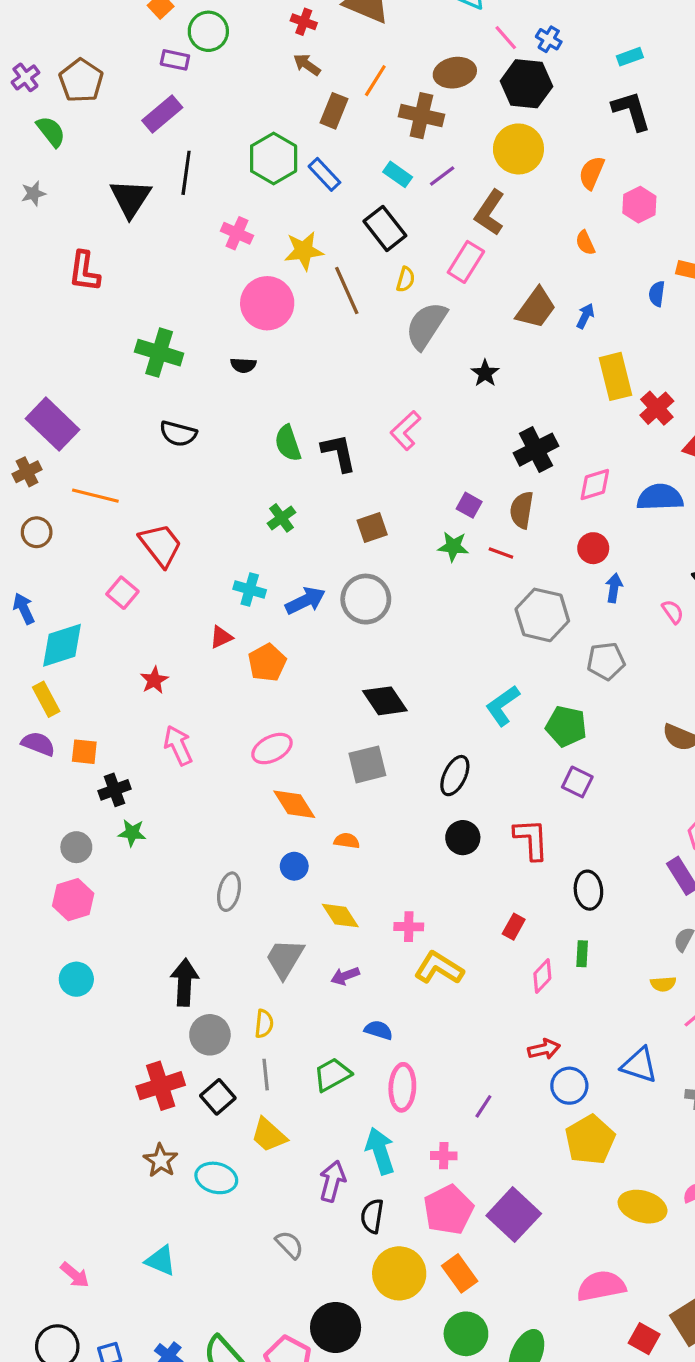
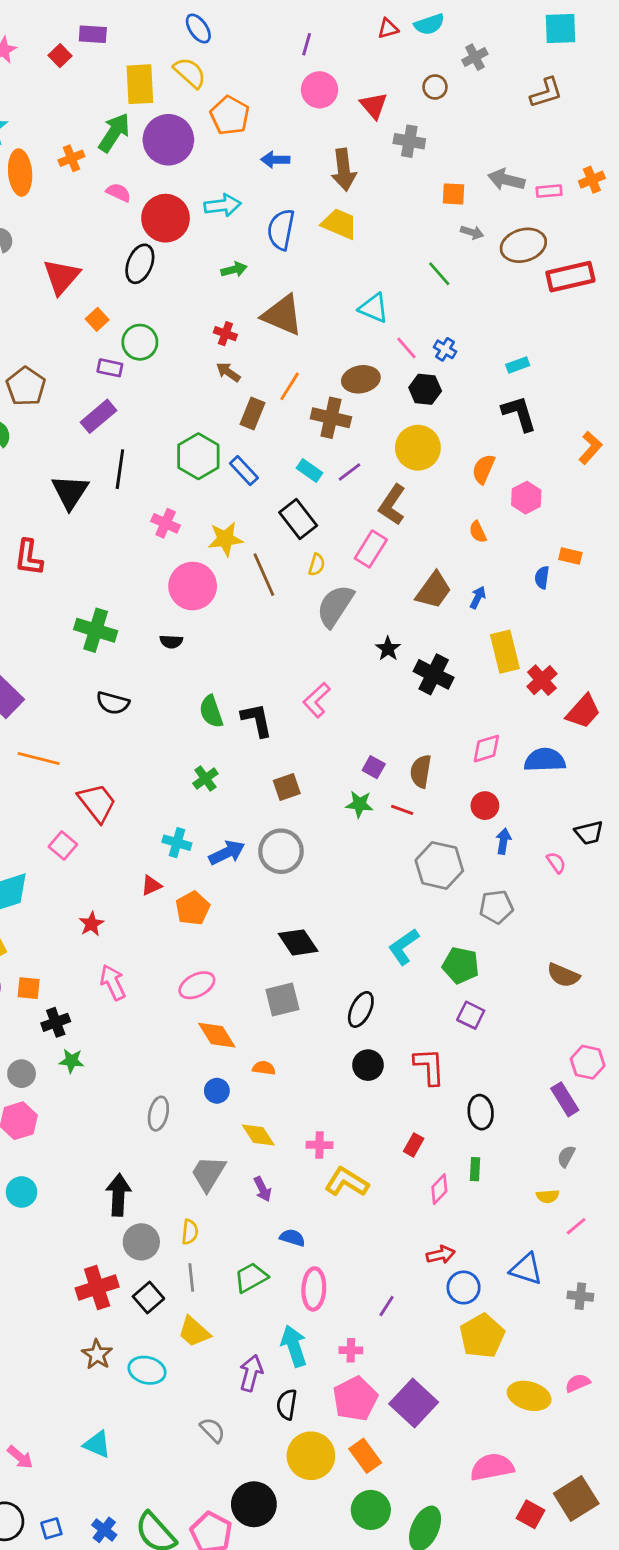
black hexagon: (526, 84) -> (425, 389), size x0.7
black cross: (536, 450) -> (434, 674), moved, turned -36
purple arrow: (345, 976) -> (262, 1189), turned -95

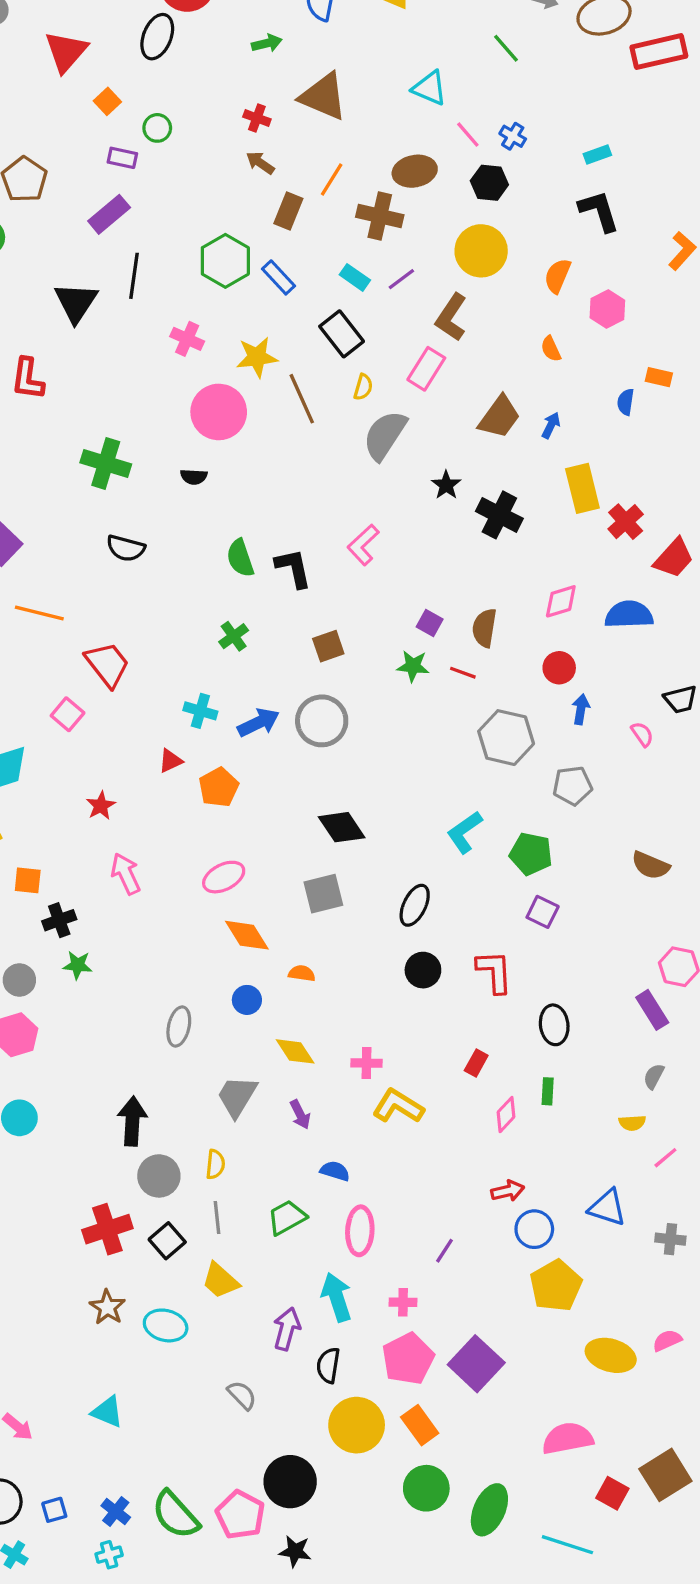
green circle: (140, 342) -> (157, 128), size x0.7

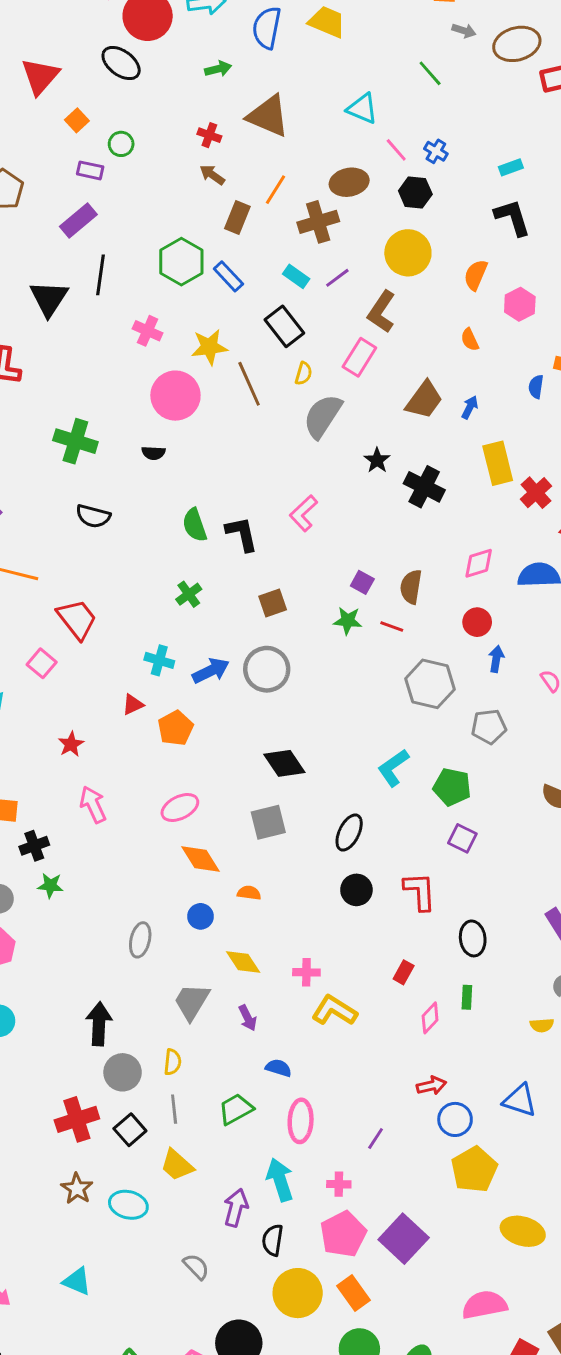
black ellipse: (157, 37) -> (121, 63), turned -75
brown cross: (380, 216) -> (318, 222), turned -30

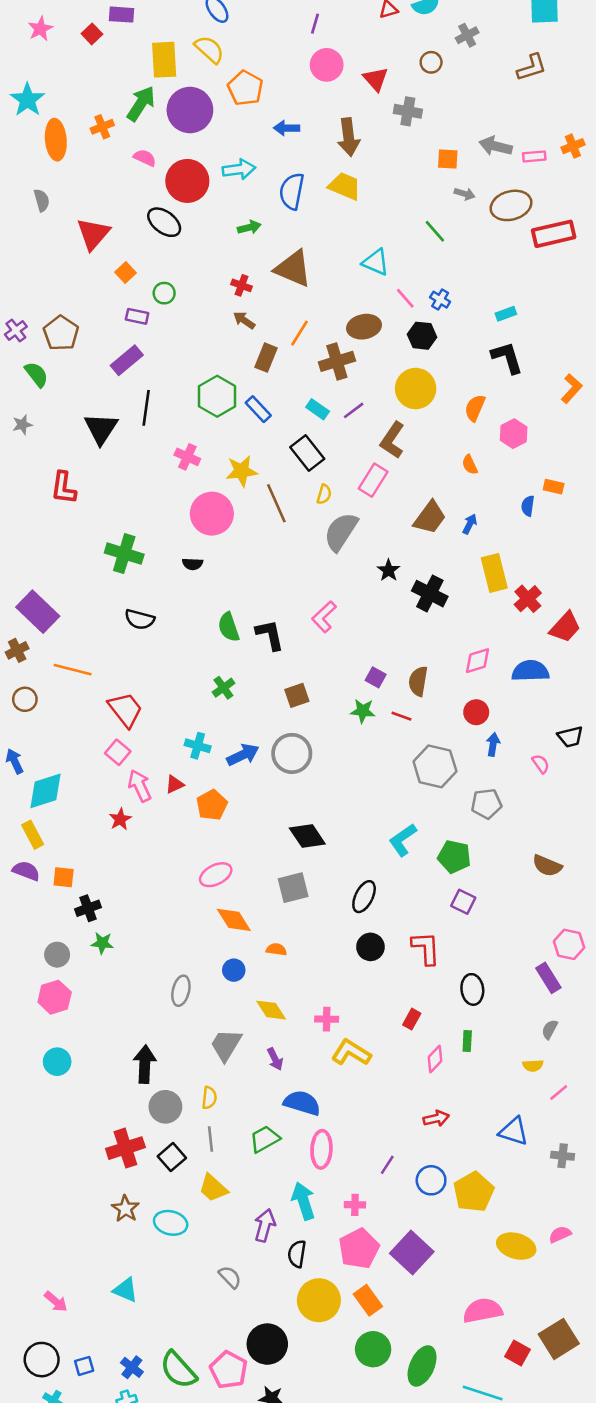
pink square: (42, 663) -> (118, 752), moved
pink arrow: (93, 805) -> (140, 786), moved
blue semicircle: (278, 1068) -> (302, 1103), size x1.6
blue circle: (455, 1119) -> (431, 1180), moved

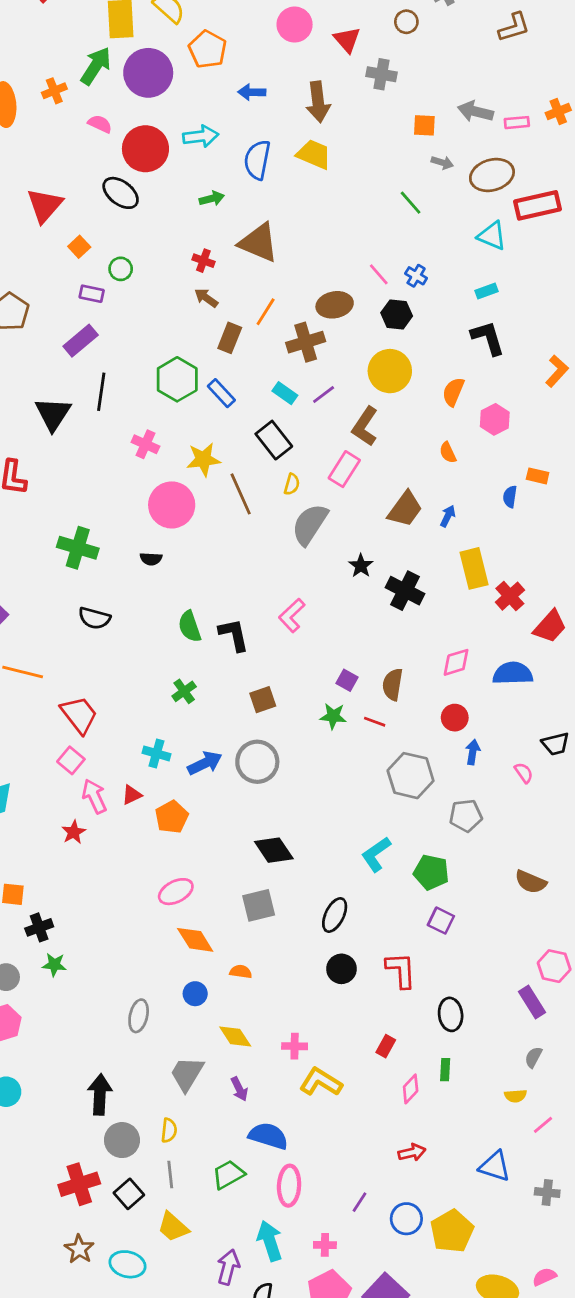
cyan triangle: (376, 262) -> (492, 236), moved

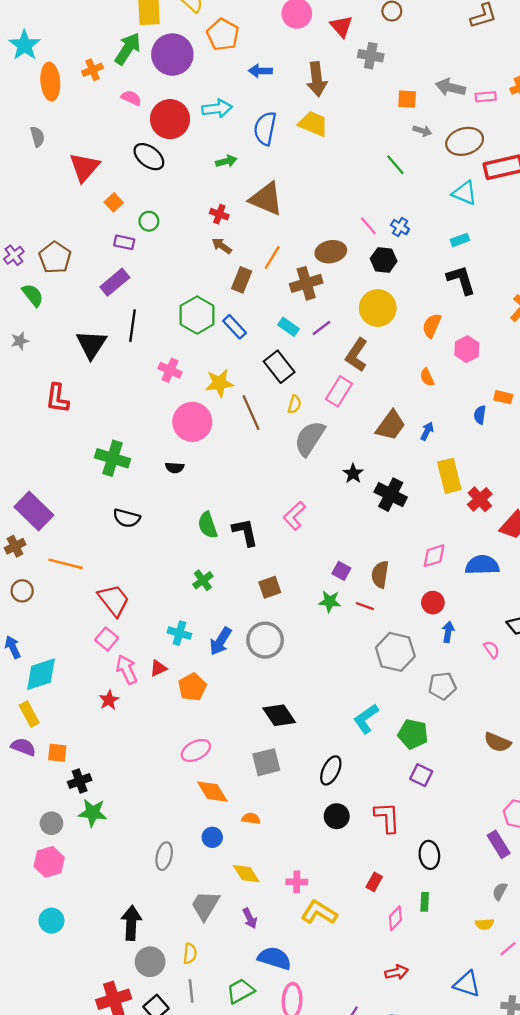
blue arrow: (205, 763) -> (220, 641), turned 148
green star: (54, 965) -> (93, 813), size x1.4

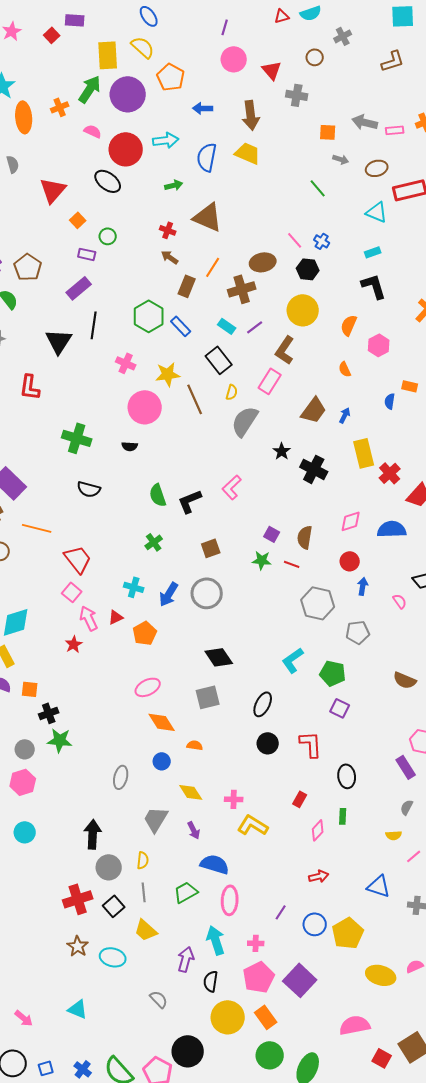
brown ellipse: (465, 141) -> (377, 168), size x0.7
black L-shape: (245, 532) -> (190, 501), turned -100

